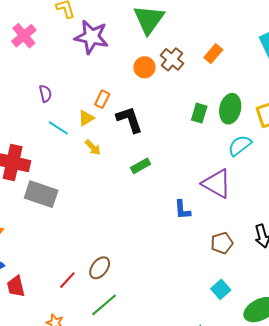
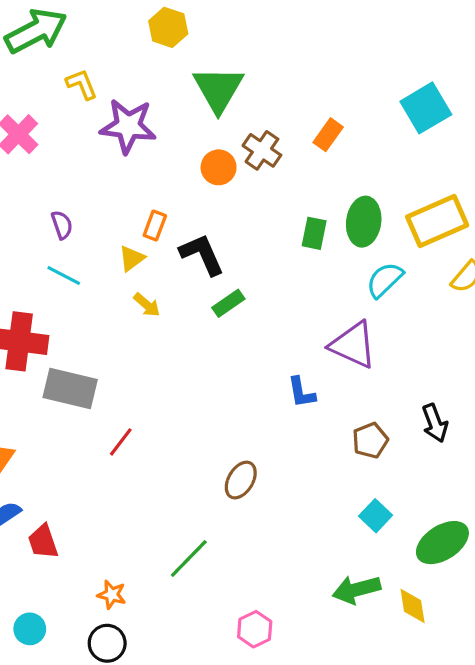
cyan line: (58, 128) -> (64, 276), moved
green rectangle: (141, 166) -> (228, 303), moved
brown ellipse: (100, 268) -> (241, 480), moved
red line: (67, 280) -> (121, 442), moved

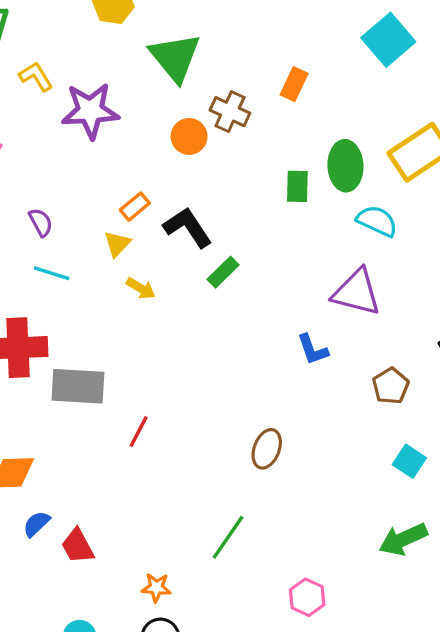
orange rectangle: (155, 226) -> (135, 207), turned 40
cyan semicircle: (385, 280) -> (377, 221), turned 78

